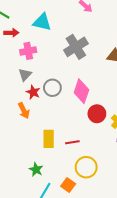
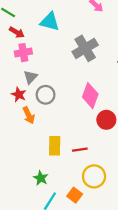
red arrow: (11, 33) -> (17, 32), turned 32
pink cross: (28, 51) -> (23, 53), moved
gray circle: (52, 88) -> (46, 95), moved
red star: (33, 92) -> (19, 95), moved

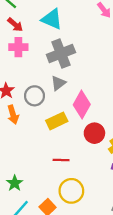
gray cross: (85, 48) -> (61, 54), moved
gray triangle: (30, 77) -> (58, 83), moved
yellow rectangle: (55, 146) -> (57, 121), moved, turned 54

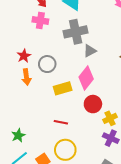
gray triangle: (58, 83) -> (90, 51), moved

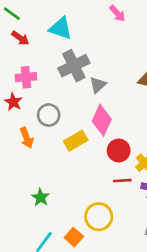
pink cross: (40, 20) -> (26, 77), moved
red star: (24, 56) -> (13, 102), moved
red line: (61, 122) -> (122, 181), moved
green star: (18, 135) -> (40, 197), moved

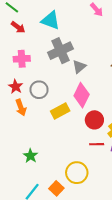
red star: (13, 102) -> (16, 87), moved

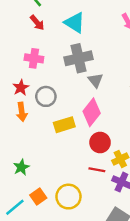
gray triangle: (79, 67) -> (96, 80), turned -40
orange square: (56, 188) -> (38, 197), moved

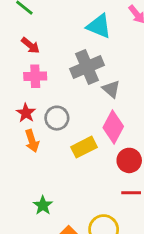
red arrow: (37, 23) -> (30, 45), moved
cyan triangle: (75, 23) -> (99, 26), moved

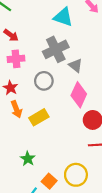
gray circle: (57, 118) -> (44, 81), moved
yellow rectangle: (84, 147) -> (39, 117), moved

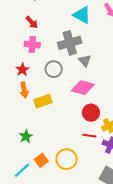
pink diamond: (79, 95) -> (83, 88), turned 70

